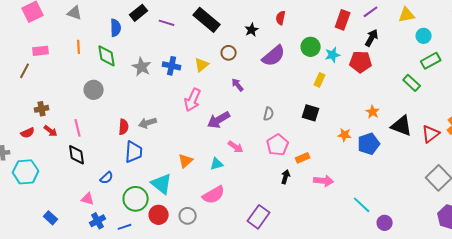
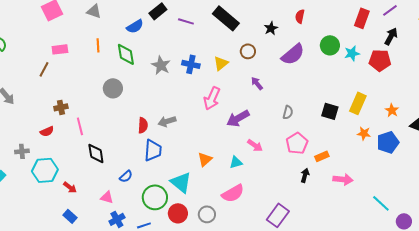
blue semicircle: (116, 28) -> (135, 26), turned 60
yellow rectangle: (320, 80) -> (358, 103), moved, size x1.5
pink line: (78, 128) -> (80, 126), moved
red arrow: (51, 131) -> (70, 187), moved

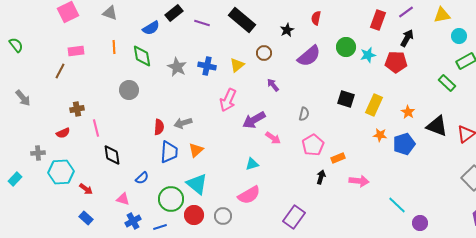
black square: (330, 111) -> (346, 99), moved
pink arrow: (255, 145) -> (273, 138), moved
orange triangle: (205, 159) -> (196, 150), moved

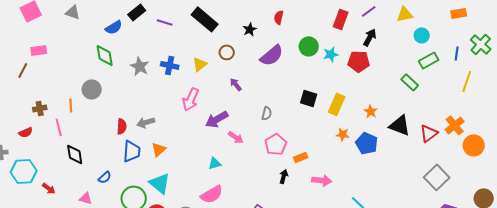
orange line: (114, 47) -> (71, 105), moved
blue pentagon: (404, 144) -> (367, 143), turned -30

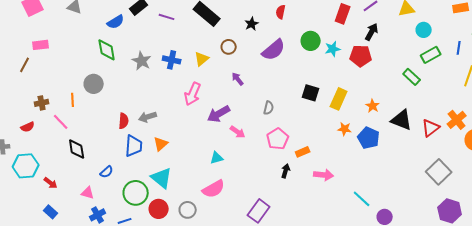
pink line: (59, 127) -> (61, 122), turned -30

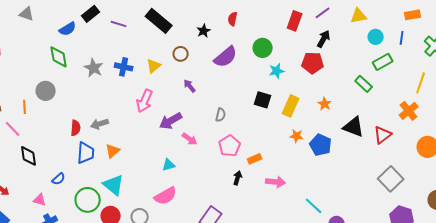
blue line: (459, 48) -> (402, 38), moved
cyan star: (333, 49) -> (277, 71), moved
orange star: (373, 106) -> (325, 104), moved
orange cross: (457, 120) -> (409, 111), moved

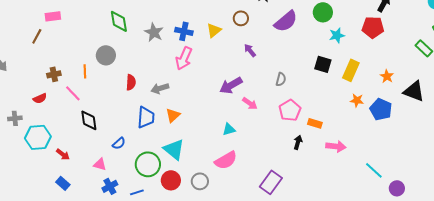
pink arrow: (145, 101) -> (184, 58), moved
orange star: (325, 104) -> (387, 76), moved
red semicircle: (76, 128) -> (131, 82), moved
orange rectangle: (255, 159) -> (315, 123), turned 40

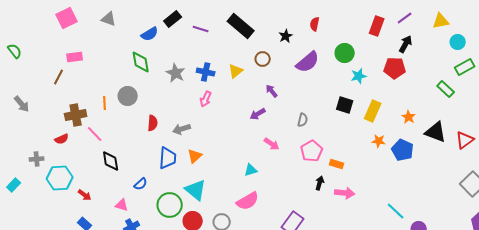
pink arrow: (184, 58) -> (206, 99), size x0.7
orange line: (85, 71) -> (105, 103), moved
brown cross: (54, 74) -> (76, 115), size x1.5
purple arrow: (231, 85) -> (258, 114), moved, size x0.7
pink arrow: (336, 146) -> (345, 193), moved

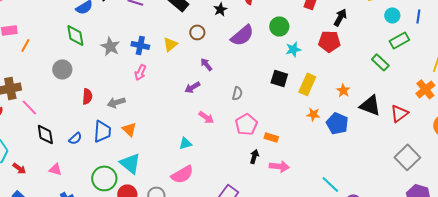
orange line: (105, 103) -> (25, 45), moved, turned 32
orange triangle: (195, 156) -> (129, 129), turned -35
blue semicircle: (141, 184) -> (75, 138), moved
pink triangle: (122, 205) -> (55, 169), moved

